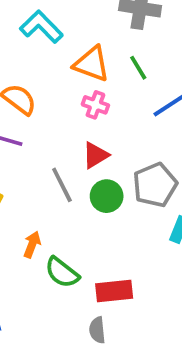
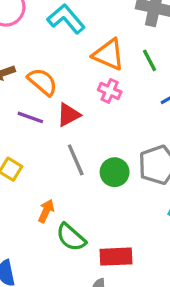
red triangle: (95, 155) -> (69, 115), moved

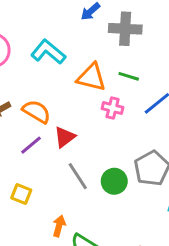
green line: (150, 60) -> (129, 76), turned -36
pink cross: (110, 91) -> (113, 108), moved
purple line: (30, 117) -> (31, 145), turned -50

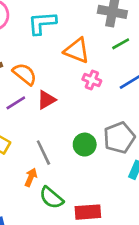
cyan L-shape: (48, 52) -> (42, 23), turned -52
green line: (129, 76) -> (121, 44), moved, turned -54
gray line: (78, 176) -> (43, 153), moved

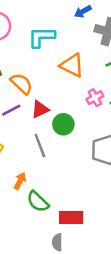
pink cross: (92, 80) -> (95, 98), moved, turned 35
green circle: (85, 145) -> (63, 124), moved
gray line: (43, 153) -> (40, 146), moved

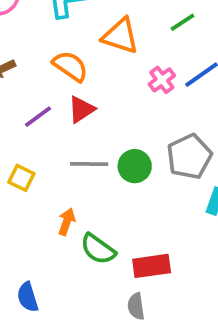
orange semicircle: (21, 84) -> (70, 66), moved
green circle: (63, 124) -> (135, 166), moved
gray line: (40, 146) -> (89, 164), turned -60

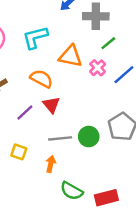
pink cross: (162, 80) -> (98, 68), moved
red triangle: (81, 109) -> (51, 105), turned -30
orange arrow: (67, 222) -> (51, 164), moved

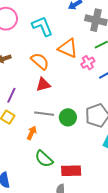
cyan L-shape: (35, 37) -> (42, 26), turned 70
red triangle: (51, 105) -> (43, 85), turned 42
purple line: (25, 112) -> (11, 95), moved, turned -35

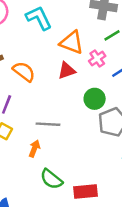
orange semicircle: (40, 61) -> (24, 72), moved
red triangle: (43, 85) -> (67, 71), moved
green circle: (68, 117) -> (95, 99), moved

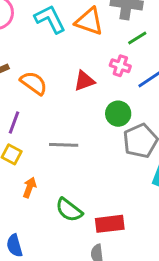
orange triangle: (72, 42) -> (89, 21), moved
pink cross: (97, 58) -> (120, 66), turned -35
orange arrow: (34, 149) -> (30, 187), moved

